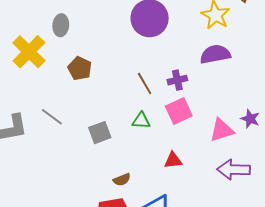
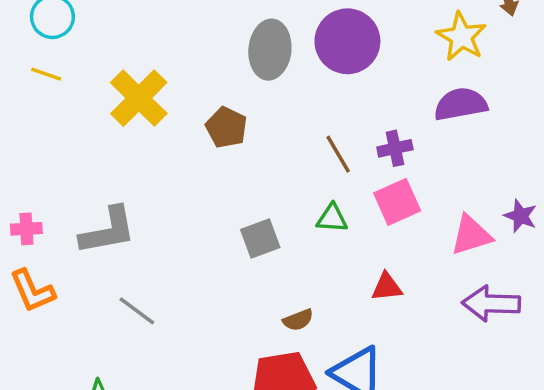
gray ellipse: (61, 25) -> (270, 50), moved, size x1.5
gray line: (52, 117) -> (137, 311), moved

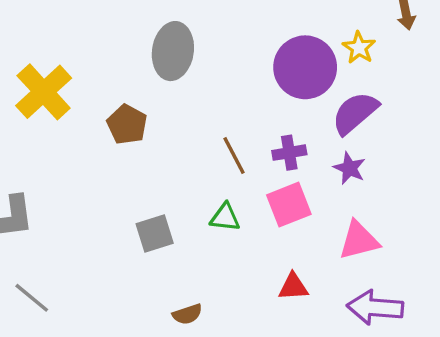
yellow star: (461, 37) -> (359, 48), size x0.7
purple circle: (347, 41) -> (305, 67), moved
purple semicircle: (461, 104) -> (355, 113), turned -33
purple star: (520, 216) -> (349, 168), moved
red triangle: (387, 287) -> (293, 287), moved

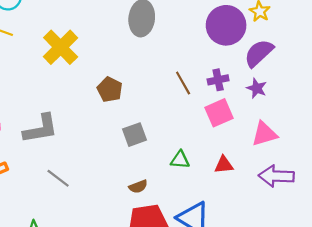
brown pentagon: (127, 124) -> (110, 89), moved
green triangle: (225, 217) -> (180, 160), moved
brown semicircle: (187, 314) -> (138, 187), moved

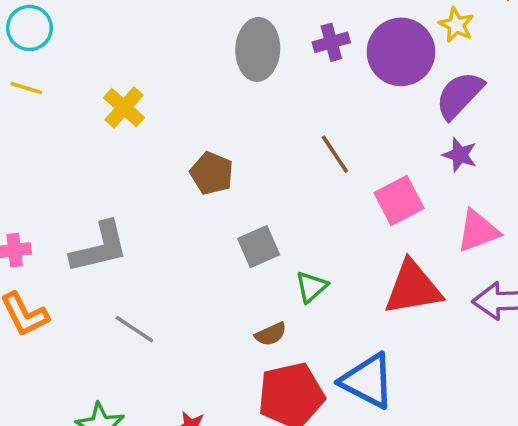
yellow cross: (61, 47) -> (124, 108), size x0.7
purple cross: (218, 80) -> (331, 42), moved
green triangle: (180, 160) -> (311, 287), moved, turned -42
red triangle: (224, 165) -> (413, 288), size x1.8

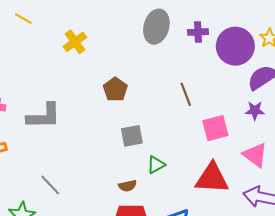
purple star: (460, 155) -> (255, 111), turned -30
pink triangle: (478, 231) -> (255, 155), turned 44
gray line: (134, 329) -> (50, 185), moved

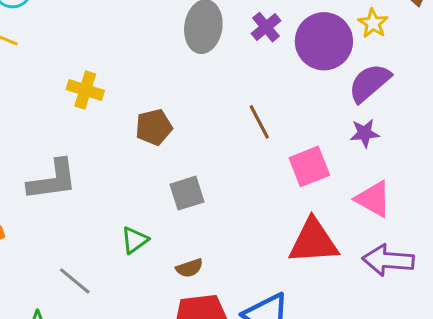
purple cross: (198, 32) -> (266, 27), turned -30
yellow cross: (75, 42) -> (85, 90), moved, turned -30
brown pentagon: (115, 89) -> (154, 127), turned 30
green triangle: (156, 165) -> (135, 240), moved

